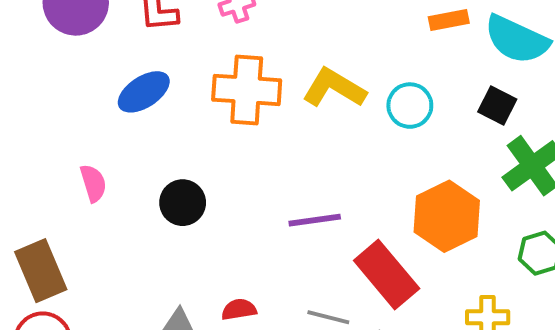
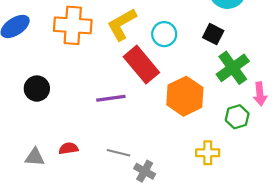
yellow L-shape: (334, 88) -> (122, 24), turned -60
red rectangle: (387, 274) -> (141, 65), moved

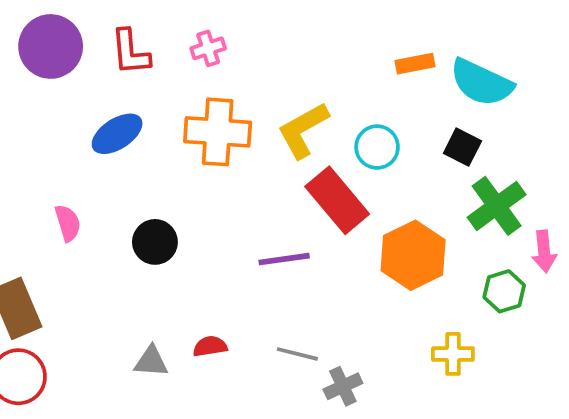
gray cross: (145, 171) -> (343, 386), turned 36

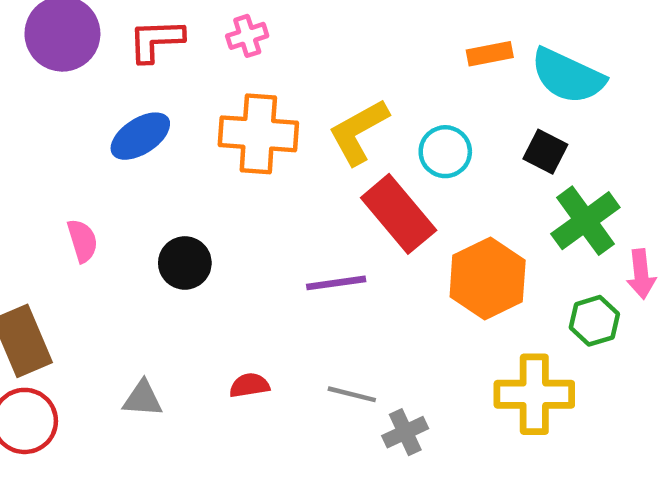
red L-shape: (130, 52) -> (156, 40), turned 93
yellow cross: (453, 354) -> (534, 394), size x1.6
gray triangle: (151, 362) -> (143, 399), moved

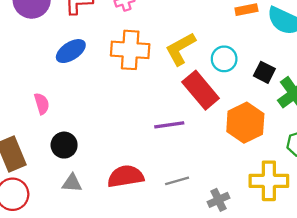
black square: (545, 152) -> (264, 72), moved
black circle: (185, 263) -> (64, 145), moved
red semicircle: (249, 385) -> (126, 176), size x1.8
gray line: (352, 394) -> (177, 181), turned -30
gray cross: (405, 432) -> (219, 200), moved

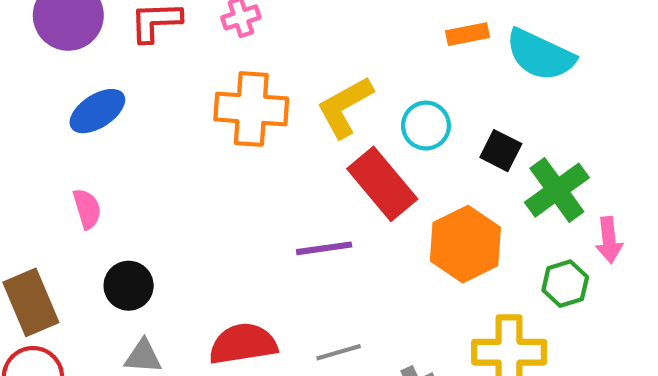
blue ellipse: (71, 51) -> (97, 111), moved

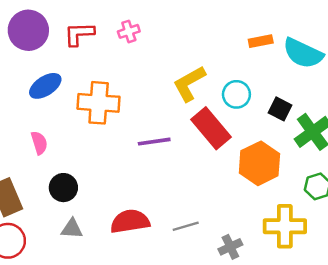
orange cross: (251, 109) -> (99, 103), moved
purple line: (324, 248) -> (154, 142), moved

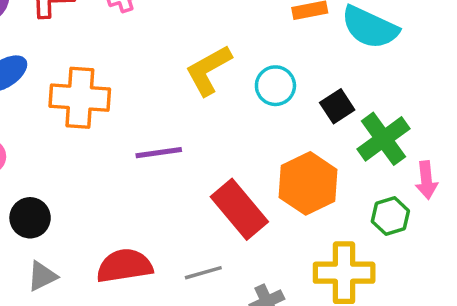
black square: (280, 109) -> (337, 106), turned 30
red rectangle: (211, 128) -> (239, 209), moved
gray triangle: (72, 229) -> (42, 276), turned -30

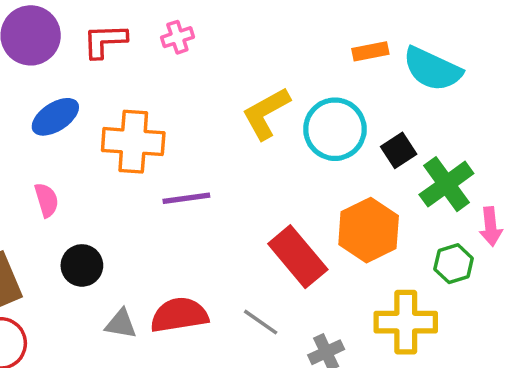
cyan circle: (275, 86) -> (335, 129), size x1.5
purple line: (159, 153) -> (186, 198), moved
gray line: (203, 273) -> (261, 322), turned 51
gray triangle: (42, 276) -> (121, 324), moved, turned 36

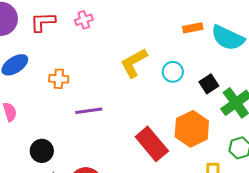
cyan circle: (335, 129) -> (173, 72), size x0.6
orange cross: (133, 142) -> (59, 79), size x0.6
black circle: (82, 265) -> (42, 151), moved

